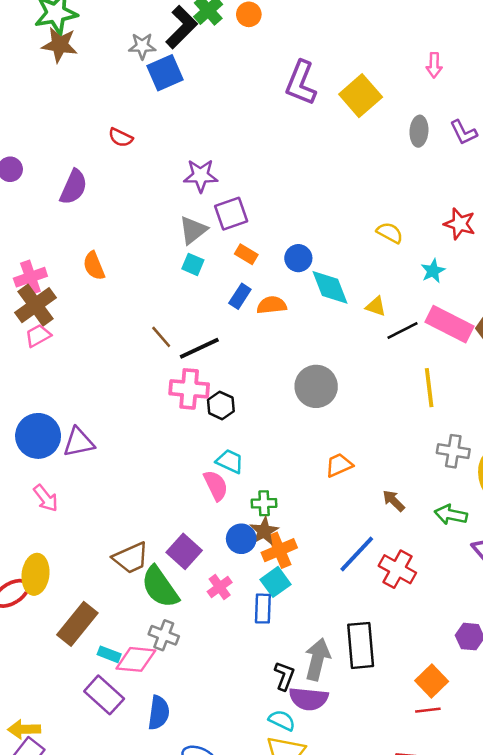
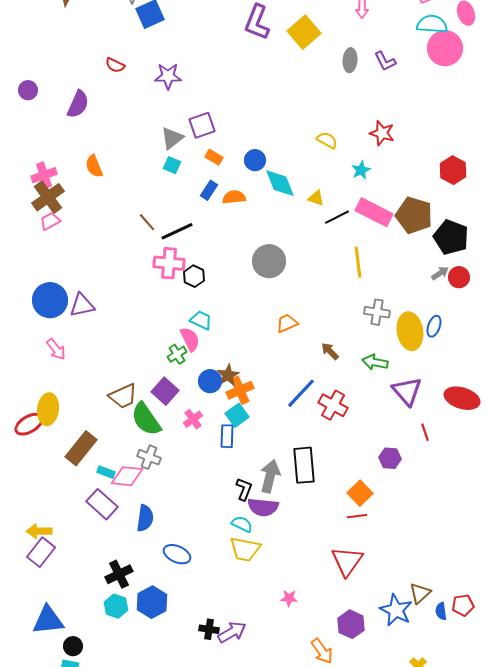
purple star: (201, 176) -> (168, 76), moved
green cross: (264, 503) -> (177, 354), moved, turned -30

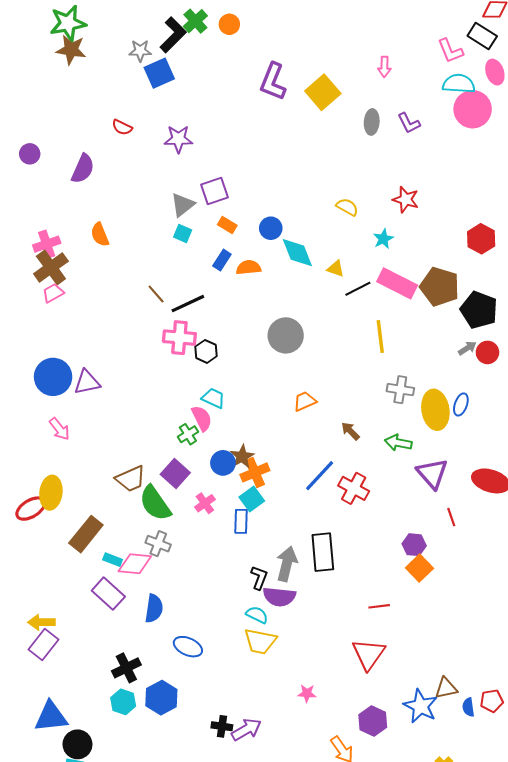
orange square: (360, 493) -> (419, 568), moved
brown triangle: (420, 593) -> (446, 688), turned 30
black circle: (73, 646) -> (77, 744), size x1.4

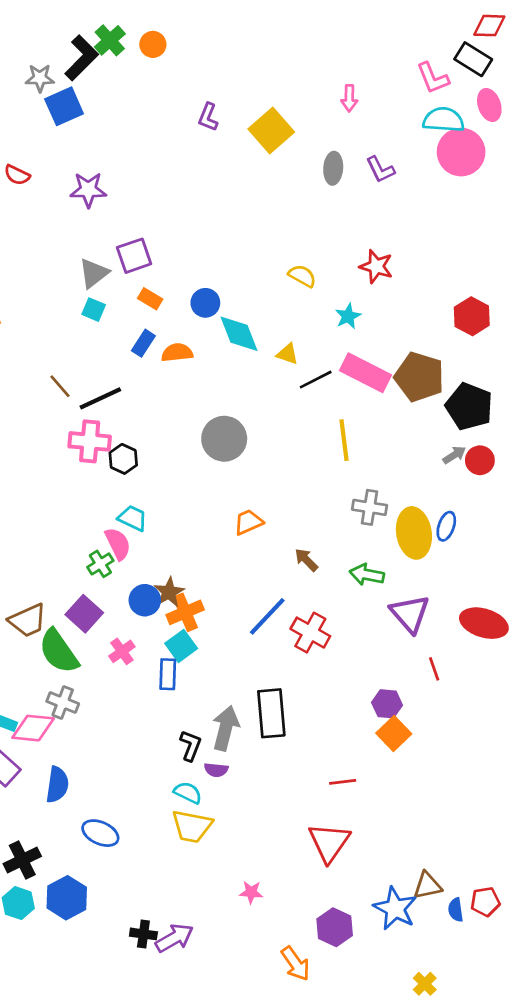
purple L-shape: (273, 82) -> (208, 117), size x0.6
purple semicircle: (279, 597) -> (216, 770), size x0.6

